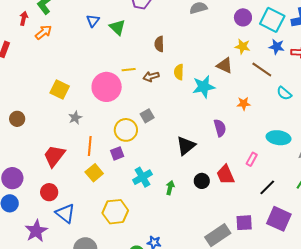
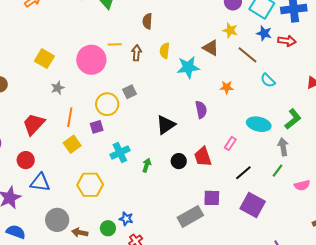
brown arrow: (151, 77) -> (137, 53), turned 105
blue triangle: (65, 213) -> (40, 182), turned -35
purple square: (244, 223) -> (212, 198), moved

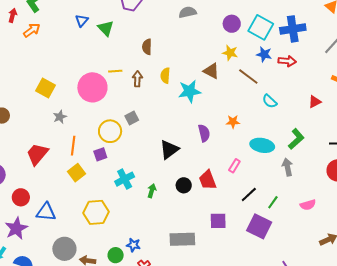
orange star: (227, 87) -> (233, 122), moved
red circle: (26, 160) -> (21, 197), moved
green line: (278, 171) -> (273, 202), moved
gray rectangle: (190, 216) -> (182, 239), moved, turned 30

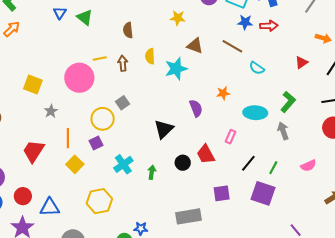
yellow star: (230, 53) -> (178, 18), moved

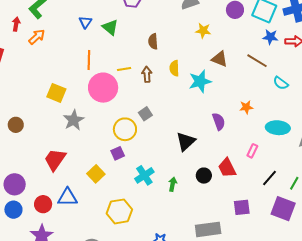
gray star: (51, 111) -> (74, 120), size x1.5
orange line: (68, 138) -> (89, 60), moved
blue triangle: (50, 207) -> (67, 197), moved

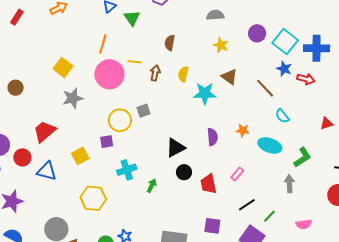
cyan ellipse: (278, 128) -> (270, 145), moved
black circle: (204, 176) -> (184, 172), moved
red circle: (43, 204) -> (22, 157), moved

